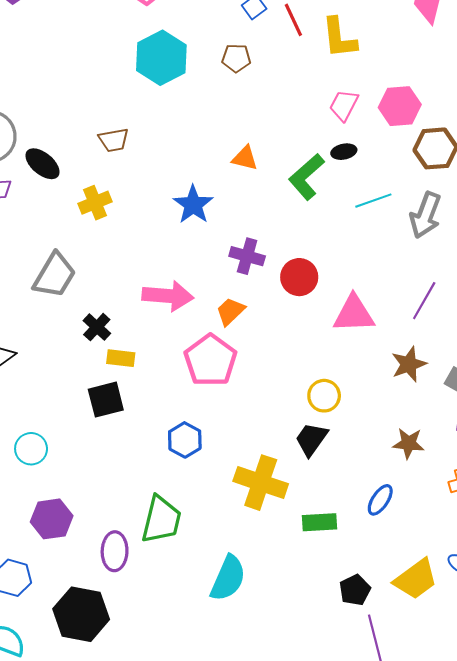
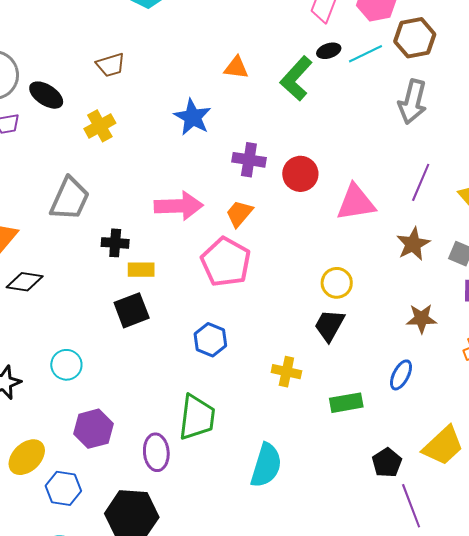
cyan line: (373, 201) -> (366, 54), moved
black cross: (97, 327) -> (115, 243), turned -32
yellow cross: (261, 483) -> (286, 372), size x0.6

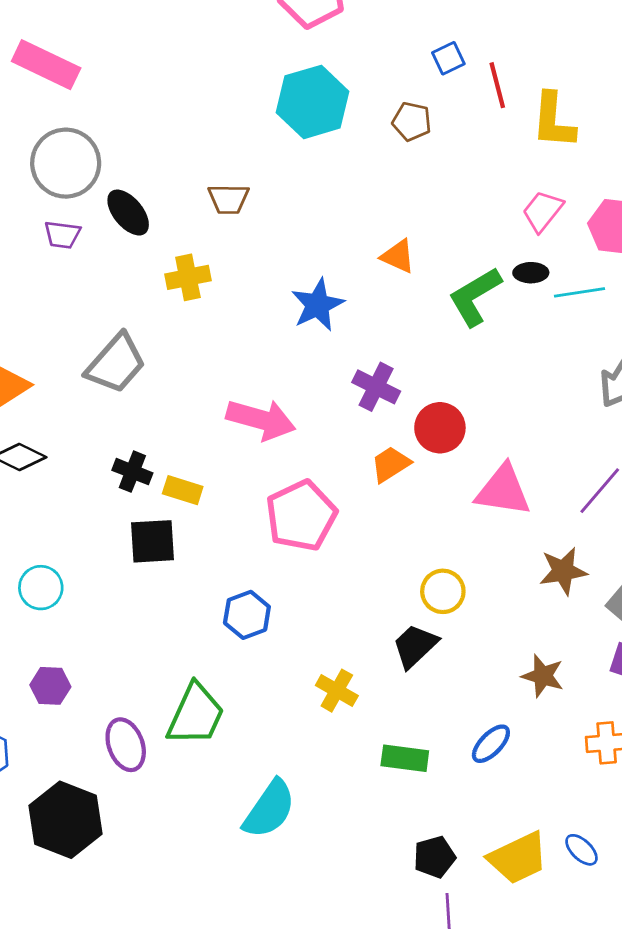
orange trapezoid: (239, 214) -> (391, 464), moved
black cross: (115, 243) -> (132, 472), moved
purple hexagon: (93, 429) -> (50, 686), size x0.7
purple ellipse: (156, 452) -> (126, 745), turned -33

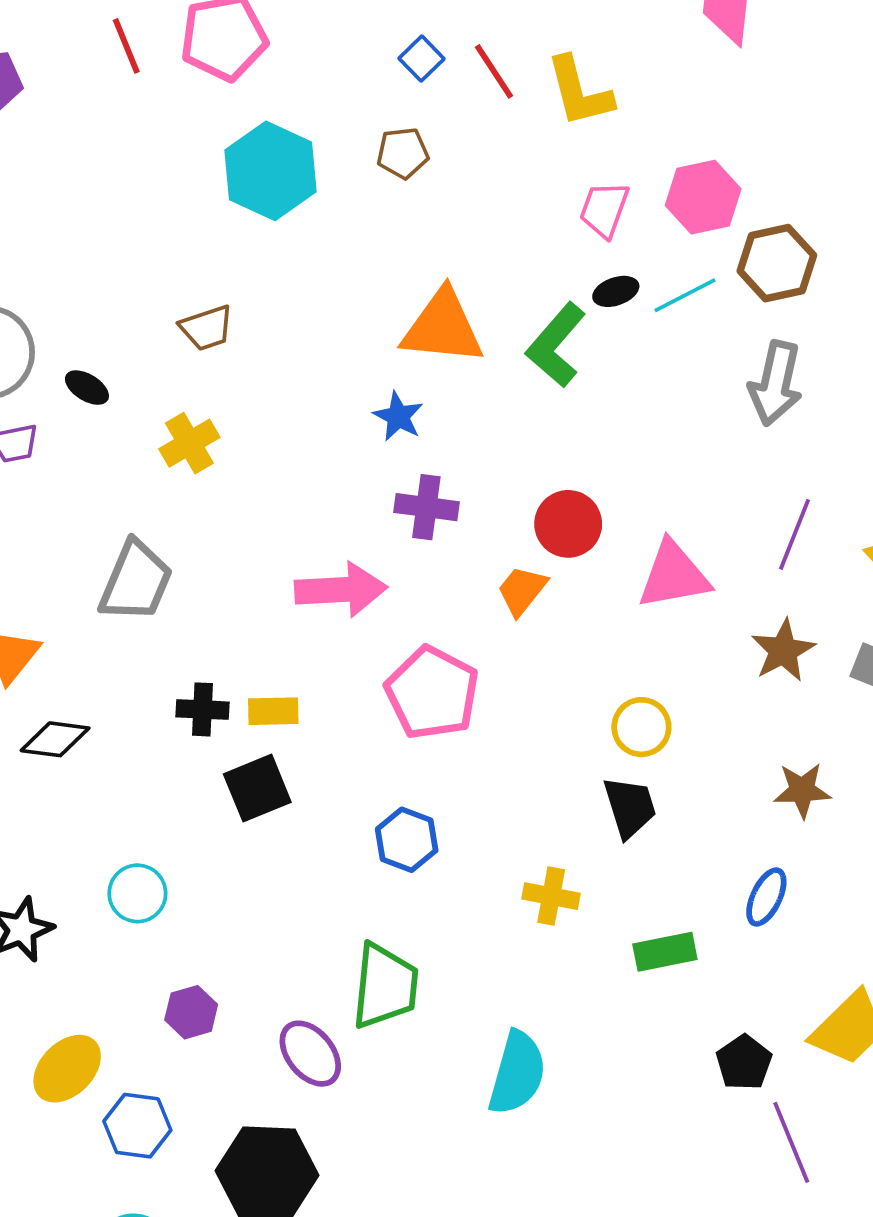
black ellipse: (128, 213) -> (87, 388), size x0.7
orange triangle: (398, 256) -> (443, 327), size x1.8
blue star: (318, 305) -> (398, 417), moved, size x0.7
purple cross: (376, 387) -> (426, 507), moved
black trapezoid: (415, 646) -> (630, 807), turned 135

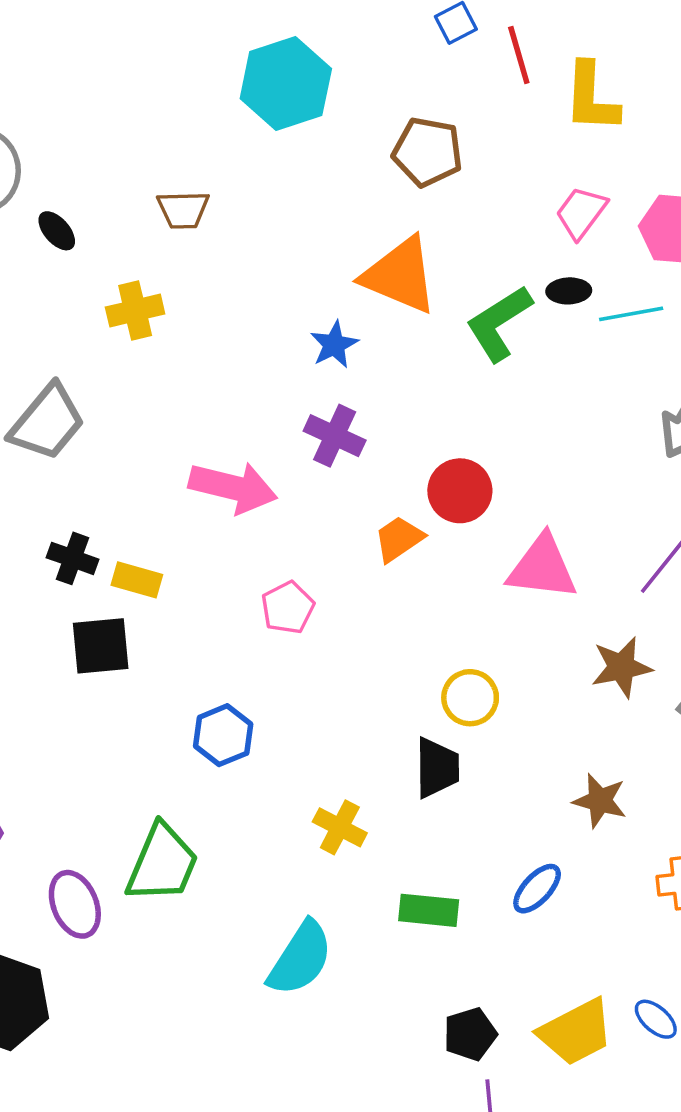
brown pentagon: (403, 153) -> (428, 152), moved, size x1.4
pink pentagon: (432, 693) -> (288, 608), size x0.6
cyan semicircle: (517, 1073) -> (300, 958), moved

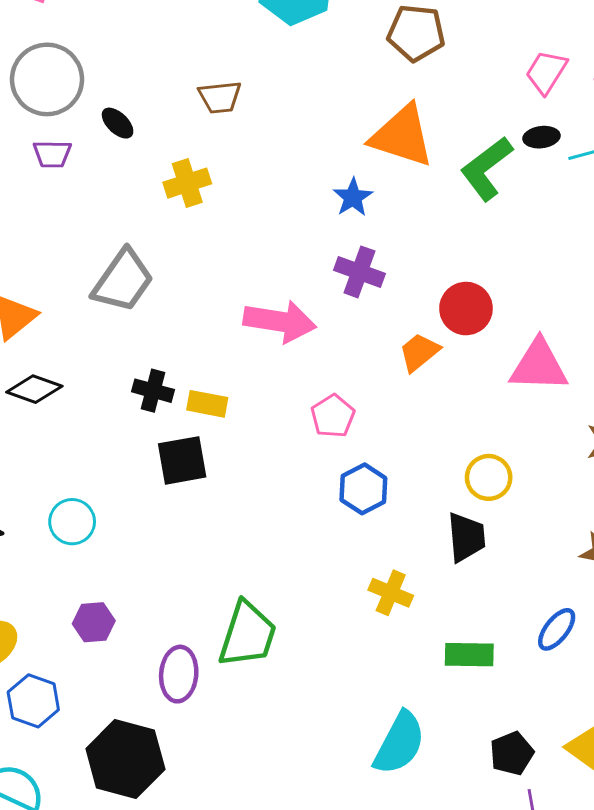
blue hexagon: (223, 735) -> (363, 489), moved
purple ellipse: (75, 904) -> (179, 674), turned 32
cyan semicircle: (300, 958) -> (399, 743), moved

